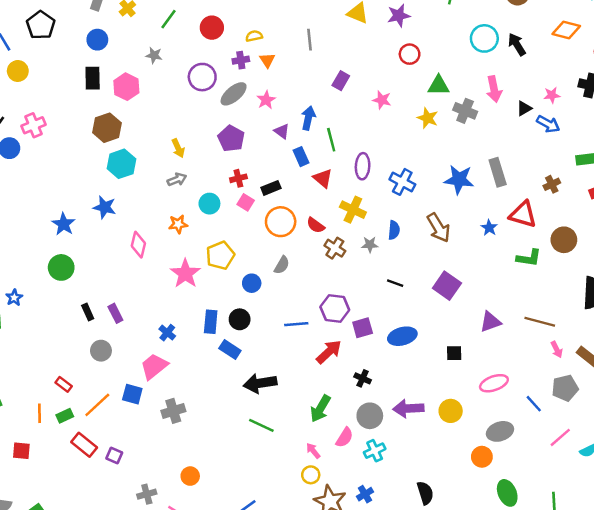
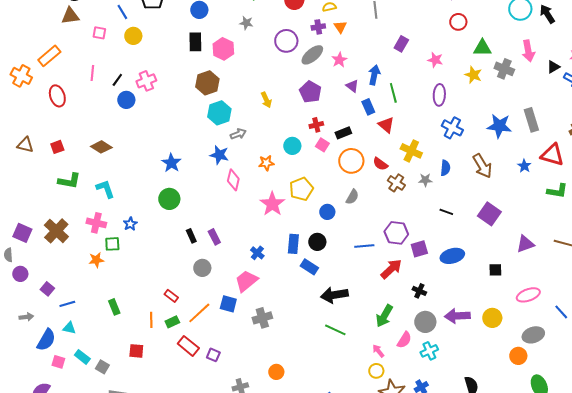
purple ellipse: (363, 166) -> (439, 95), moved
gray arrow: (177, 179) -> (238, 134), moved
blue star: (105, 207) -> (219, 155), moved

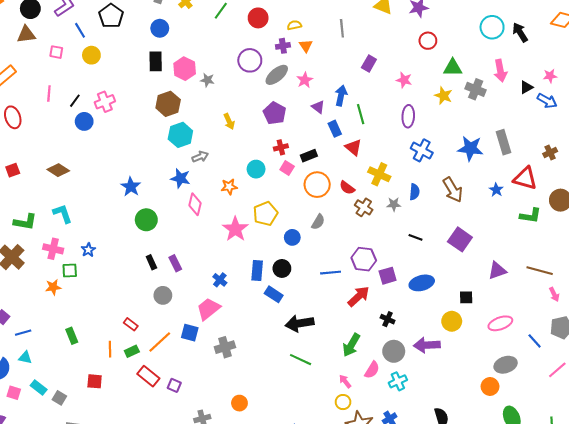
gray star: (246, 23) -> (207, 80), moved
green L-shape: (69, 181) -> (25, 222), moved
green circle: (169, 199) -> (146, 220), moved
yellow circle: (492, 318) -> (452, 321), moved

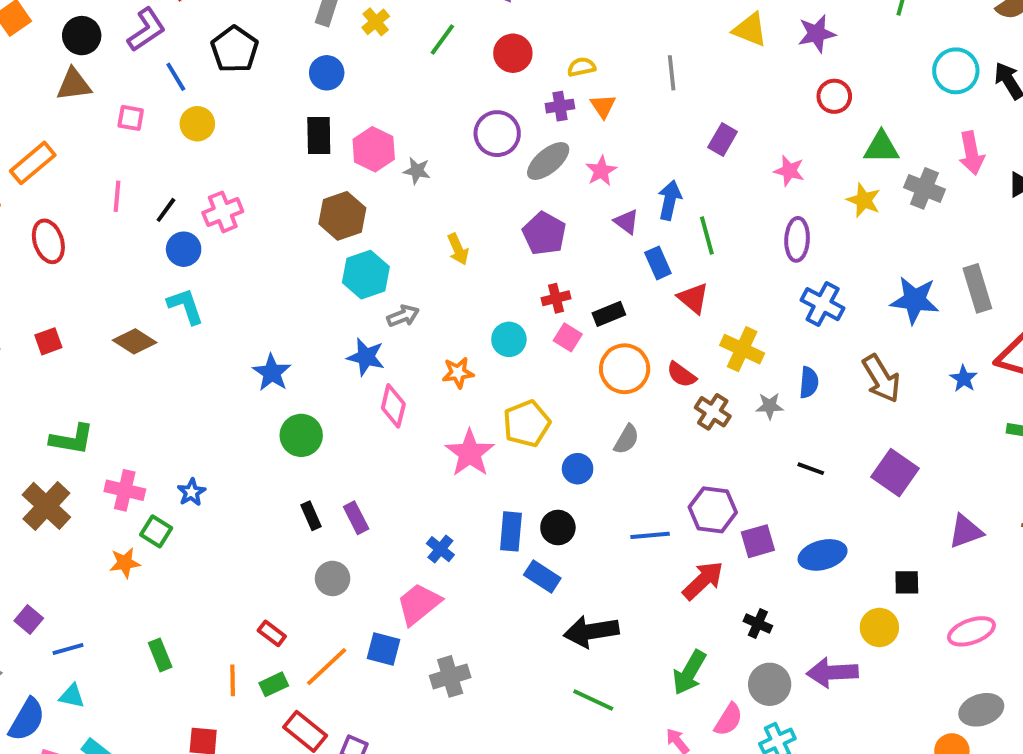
cyan L-shape: (62, 214) -> (186, 306), moved
green square: (70, 271) -> (156, 531), turned 35

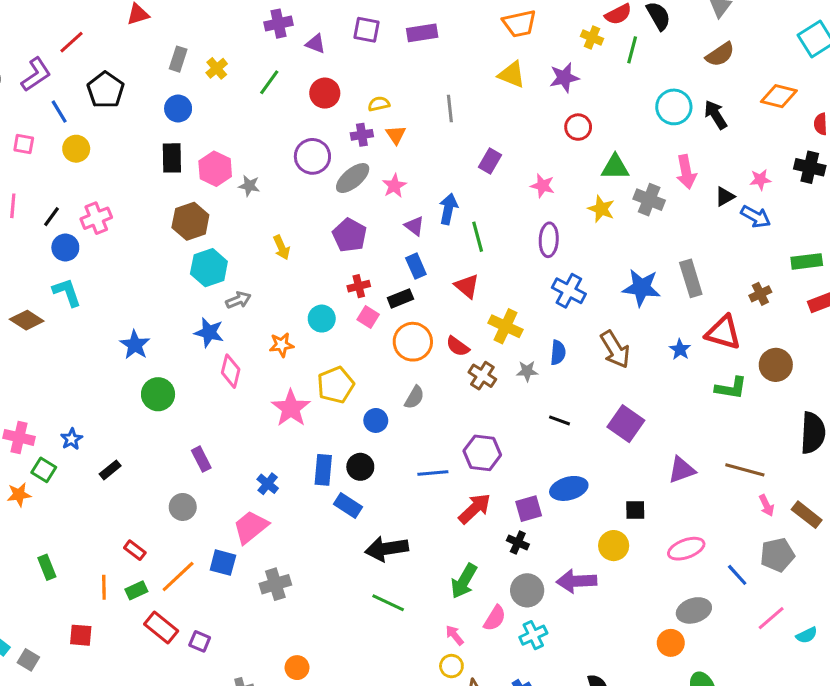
blue rectangle: (658, 263) -> (416, 266), moved
black rectangle: (311, 516) -> (110, 470), moved, turned 75
purple square: (758, 541) -> (529, 509), moved

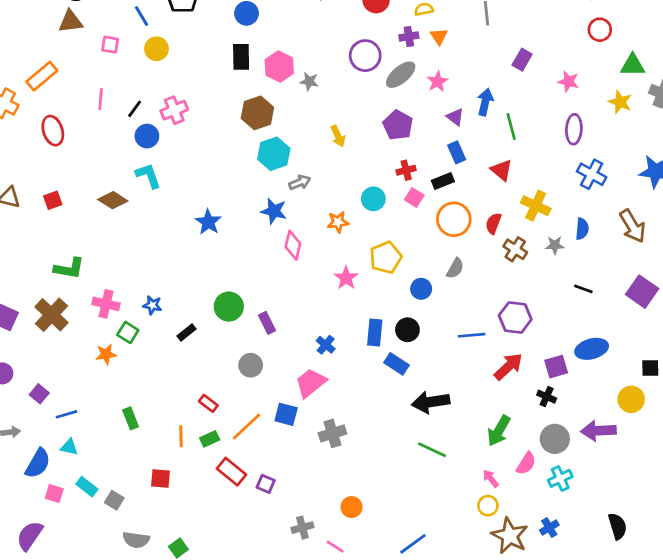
red semicircle: (458, 346) -> (493, 223), turned 75
green circle: (158, 394) -> (229, 307), moved
pink star: (291, 408) -> (346, 278), size x0.7
blue star: (72, 439) -> (152, 305), turned -30

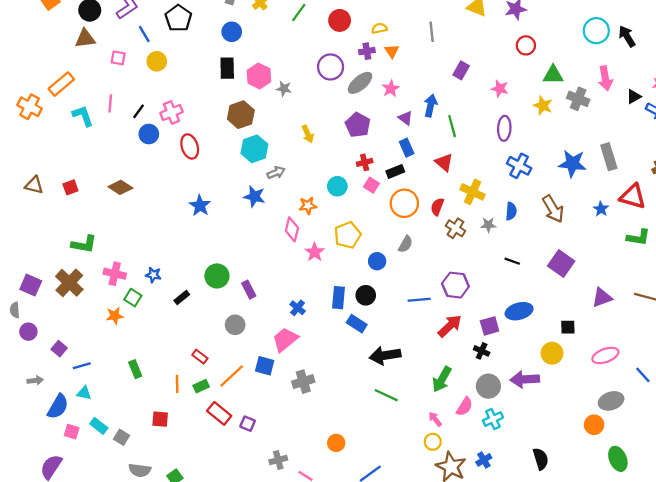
red ellipse: (53, 131) -> (190, 146), moved
cyan L-shape: (148, 176) -> (83, 116), moved
pink diamond: (293, 245) -> (292, 229), moved
orange circle: (352, 507) -> (336, 443), moved

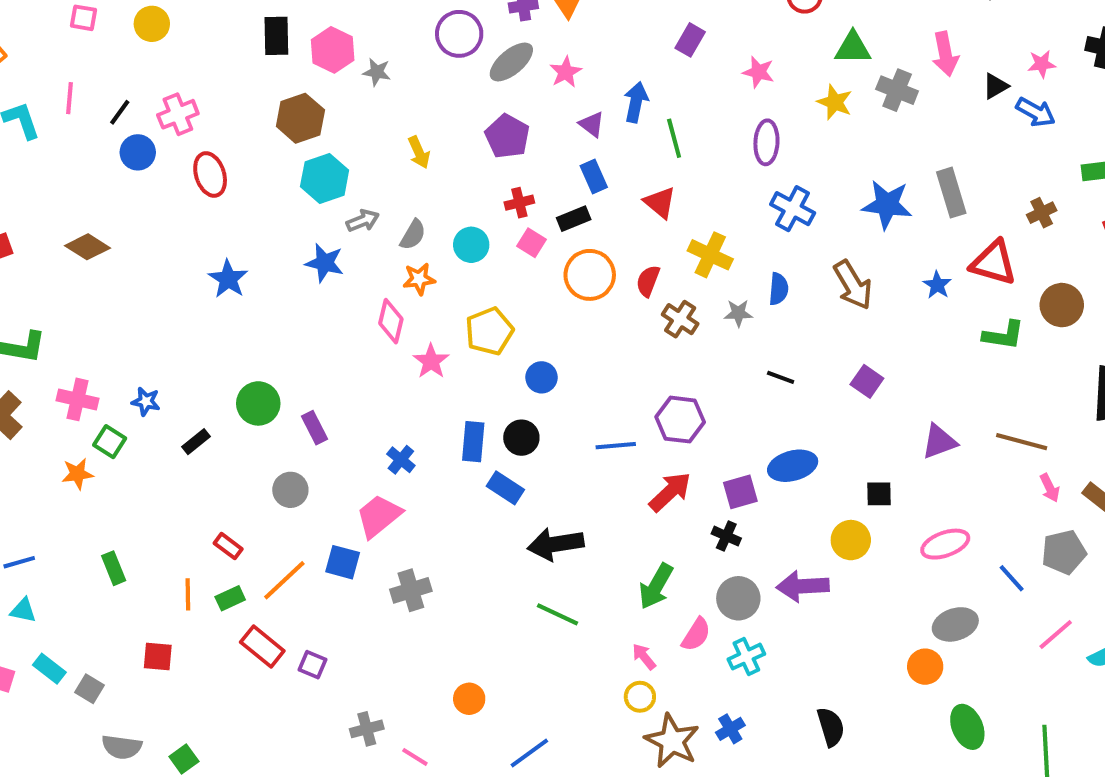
gray semicircle: (405, 244) -> (413, 235), moved
purple square: (561, 263) -> (867, 381), size x0.7

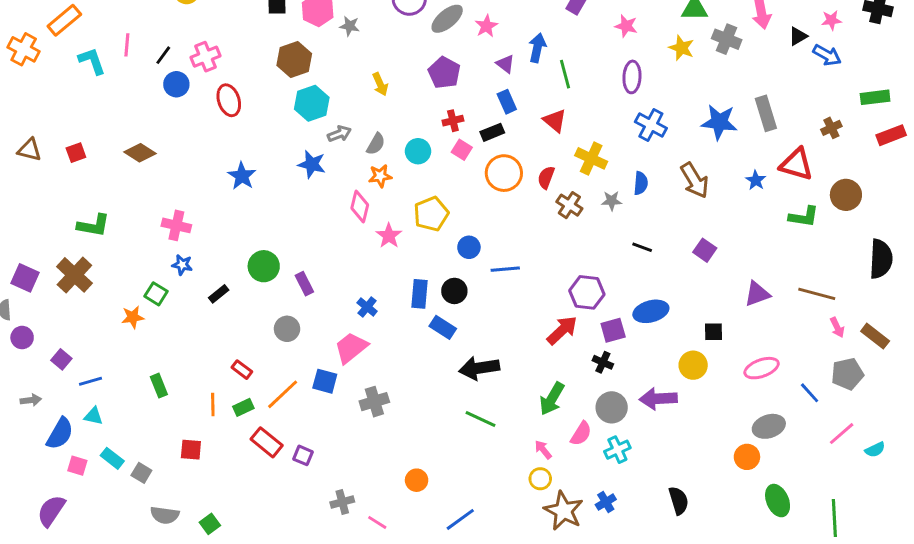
pink cross: (77, 399) -> (176, 225), moved
purple hexagon: (680, 420) -> (587, 292), moved
blue line: (616, 446) -> (505, 269), moved

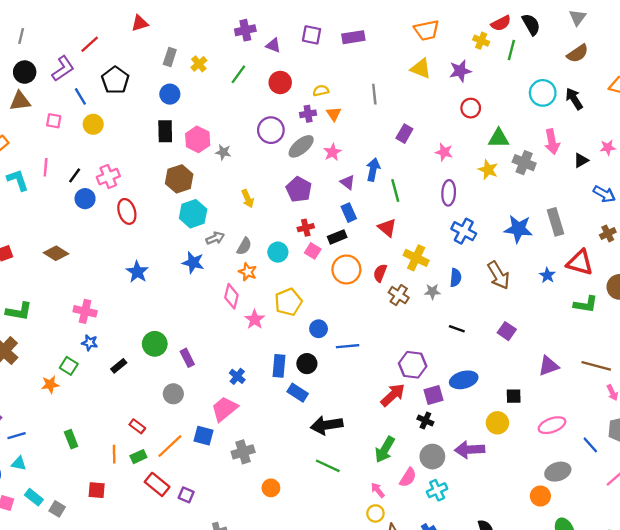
blue arrow: (827, 55) -> (604, 194), moved
orange star: (380, 176) -> (248, 272), turned 30
orange circle: (417, 480) -> (271, 488), moved

